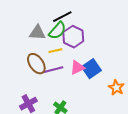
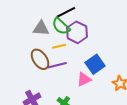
green semicircle: (57, 31) -> (61, 26), turned 90
pink triangle: (77, 68) -> (84, 79), moved

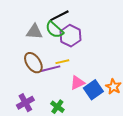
yellow line: (59, 46) -> (62, 62), moved
blue square: (95, 64) -> (93, 90), moved

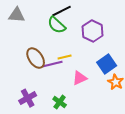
gray triangle: (34, 32) -> (17, 15), moved
purple hexagon: (70, 36) -> (93, 31), moved
blue square: (93, 90) -> (107, 64), moved

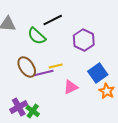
green semicircle: (57, 25) -> (37, 36), moved
green cross: (60, 102) -> (33, 111), moved

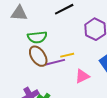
green semicircle: (37, 36) -> (37, 37), moved, turned -48

